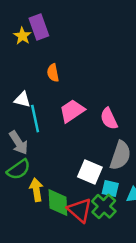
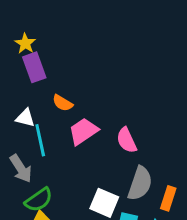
purple rectangle: (39, 27) -> (34, 67), moved
orange semicircle: (53, 73) -> (63, 103), moved, turned -48
green semicircle: (19, 169) -> (39, 200), moved

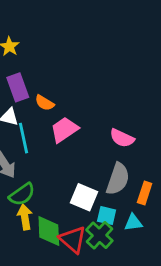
purple rectangle: (34, 67) -> (18, 87), moved
pink semicircle: (127, 140) -> (122, 138), moved, turned -40

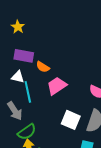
purple rectangle: (18, 87) -> (24, 56), turned -60
white square: (84, 197) -> (71, 120), moved

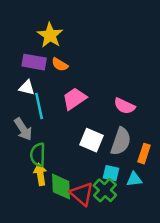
yellow star: (18, 27) -> (50, 35), moved, size x1.5
orange semicircle: (43, 67) -> (60, 65), moved
green semicircle: (27, 132) -> (38, 155), turned 126

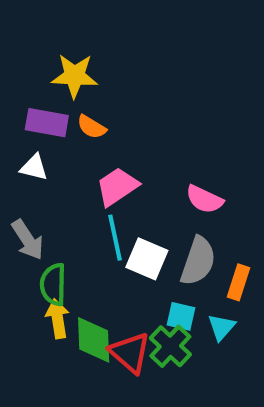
yellow star: (50, 35) -> (75, 76), turned -30
cyan line: (39, 106) -> (115, 238), moved
cyan triangle: (134, 179) -> (221, 327), turned -42

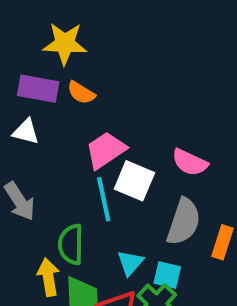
white square: (147, 259) -> (134, 181), moved
green semicircle: (53, 284) -> (71, 244), moved
cyan triangle: (221, 327) -> (130, 263), moved

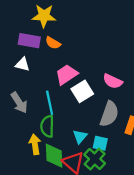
white square: (134, 181) -> (82, 91), turned 35
cyan line: (104, 199) -> (50, 103), moved

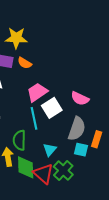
cyan line: (50, 103) -> (34, 118), moved
cyan square: (100, 143) -> (81, 150), moved

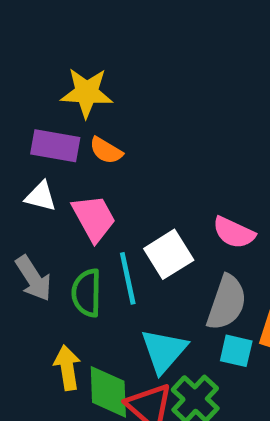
pink trapezoid: (37, 92) -> (94, 218), moved, turned 95
green semicircle: (19, 140) -> (87, 293), moved
cyan triangle: (50, 150) -> (164, 351), size x1.5

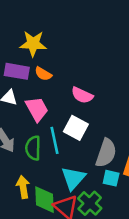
pink semicircle: (234, 233) -> (82, 95), moved
white square: (169, 254) -> (76, 128), turned -30

